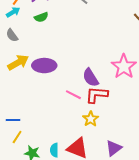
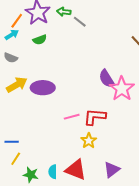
gray semicircle: (12, 35) -> (11, 58), turned -32
purple semicircle: (91, 78) -> (107, 79), moved
pink line: (73, 95) -> (72, 117), turned -42

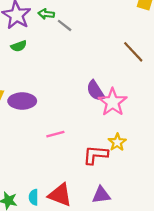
red L-shape: (95, 117) -> (95, 155), moved
yellow star: (89, 141) -> (117, 142), moved
purple triangle: (112, 170) -> (101, 195), turned 30

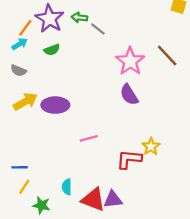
pink star: (113, 102) -> (130, 61), moved
purple triangle: (101, 195) -> (113, 200), moved
cyan semicircle: (34, 197) -> (67, 187), moved

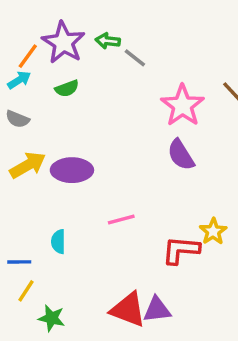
cyan semicircle: (67, 187) -> (58, 242), moved

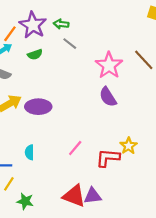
gray line: (135, 58) -> (70, 44), moved
pink line: (121, 219) -> (75, 148), moved, turned -35

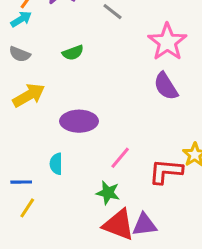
green semicircle: (35, 54) -> (73, 53), moved
purple ellipse: (38, 107) -> (79, 121), moved
green star: (25, 201) -> (108, 193), moved

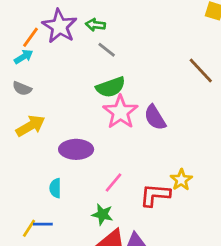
pink star: (167, 42) -> (120, 112), moved
green semicircle: (73, 53) -> (111, 87), moved, size x1.5
blue line: (21, 182) -> (43, 224), moved

